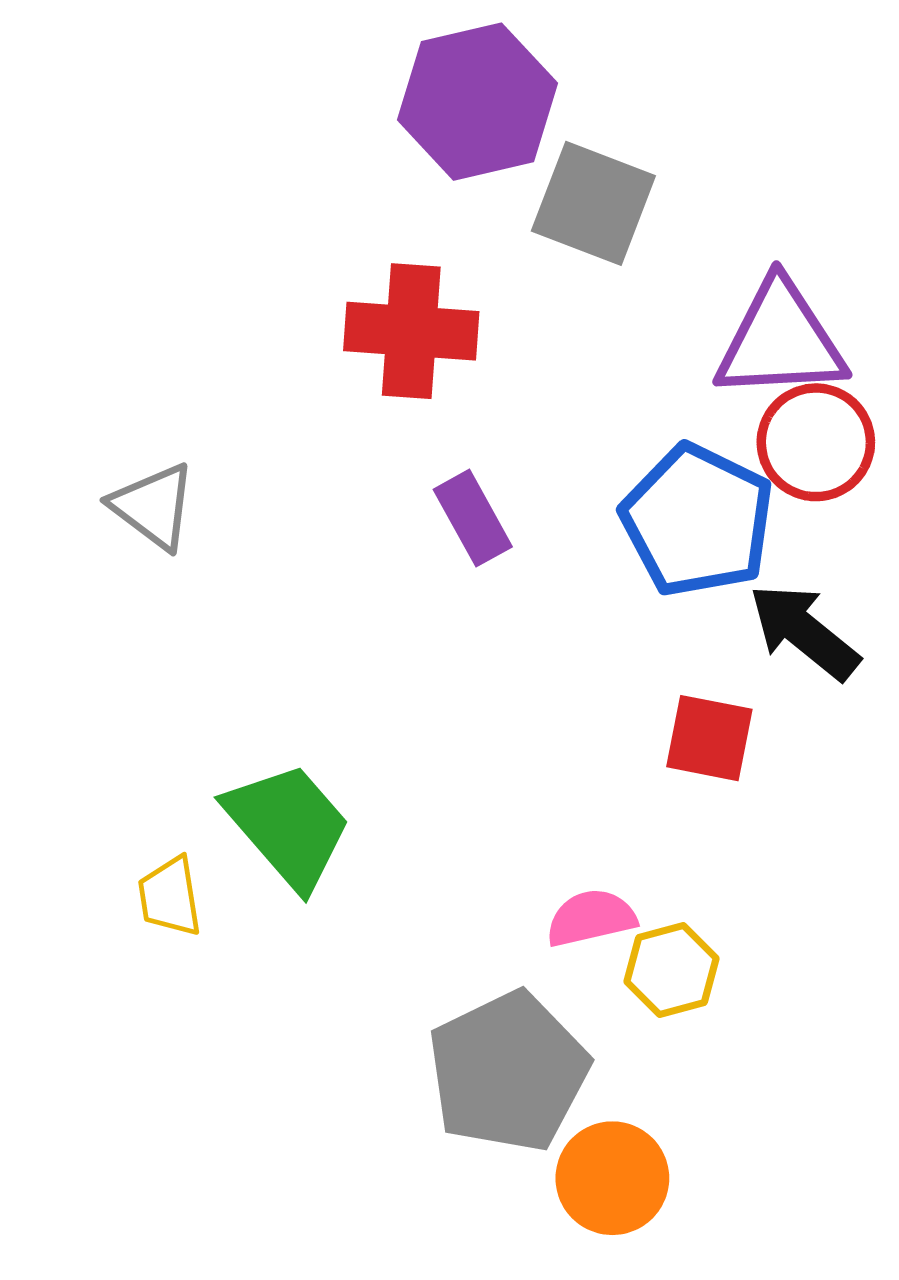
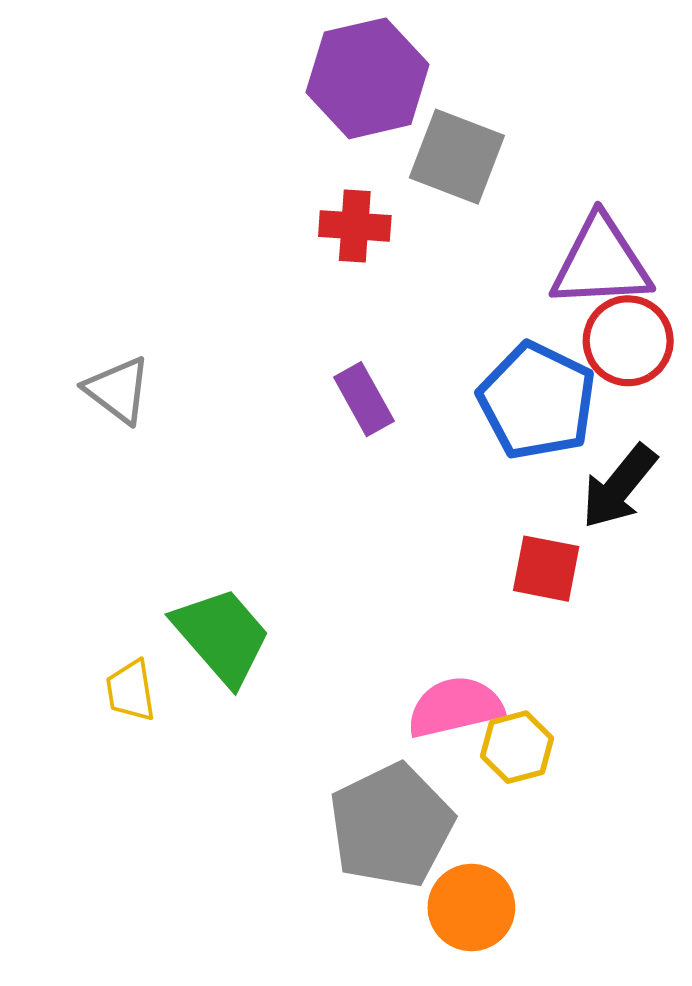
red cross: (411, 331) -> (355, 226), moved, size x0.7
black arrow: (804, 632) -> (619, 487), turned -90
pink semicircle: (591, 918) -> (455, 707), size x1.4

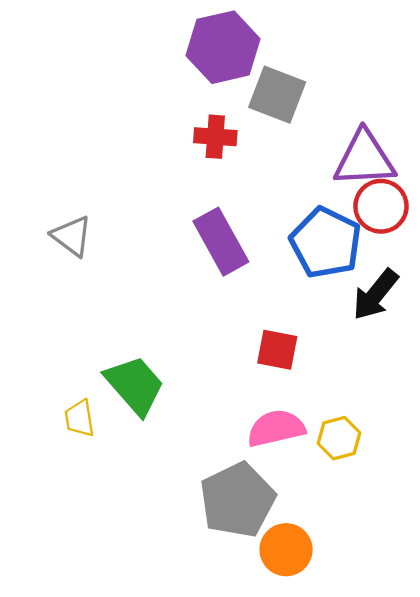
purple rectangle: (364, 399) -> (221, 242), size x1.5
red square: (546, 569) -> (277, 350), moved
yellow hexagon: (517, 747) -> (339, 438), moved

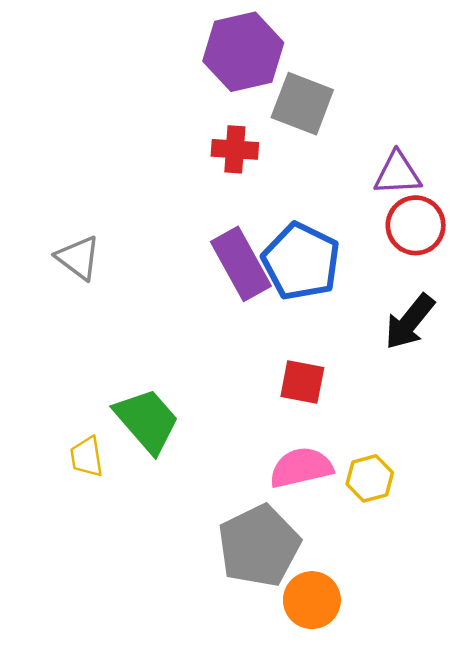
purple triangle: (364, 159) -> (398, 174), size x0.7
blue pentagon: (326, 243) -> (301, 261), moved

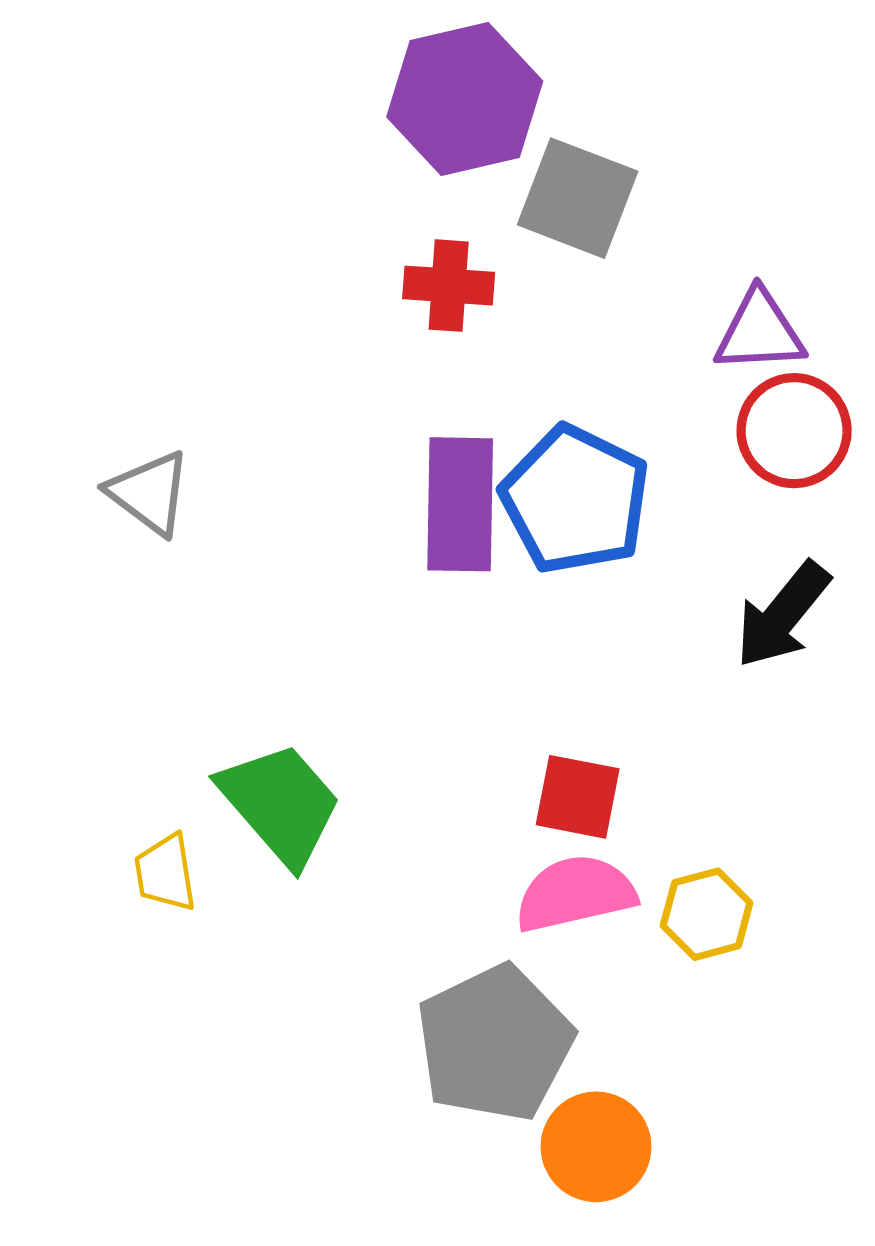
purple rectangle: (241, 264) -> (460, 504), turned 30
red square: (302, 382) -> (578, 797), moved

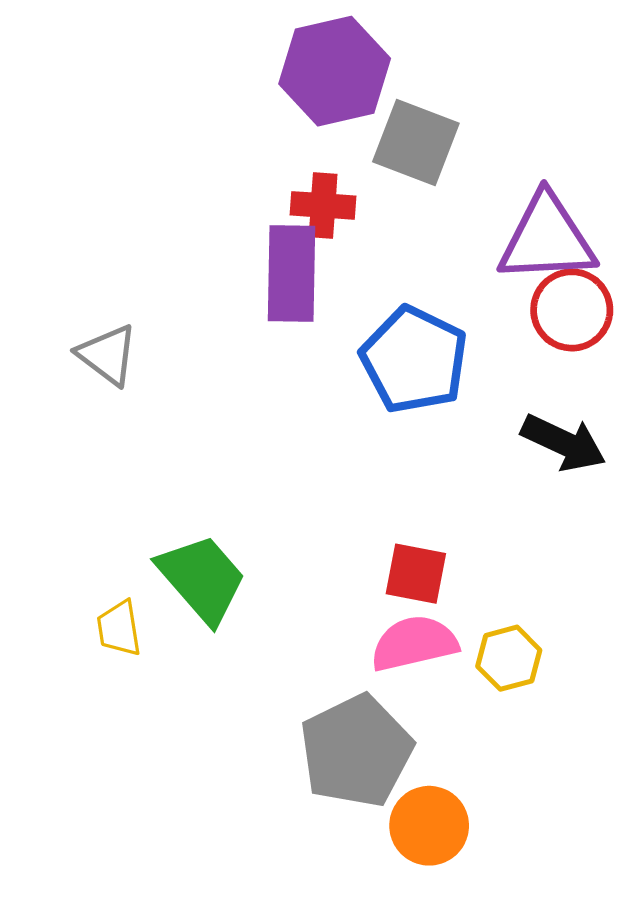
purple triangle: (760, 332) -> (547, 239), size x1.5
purple rectangle: (460, 504) -> (292, 273), moved
black arrow: (783, 615) -> (563, 443), turned -104

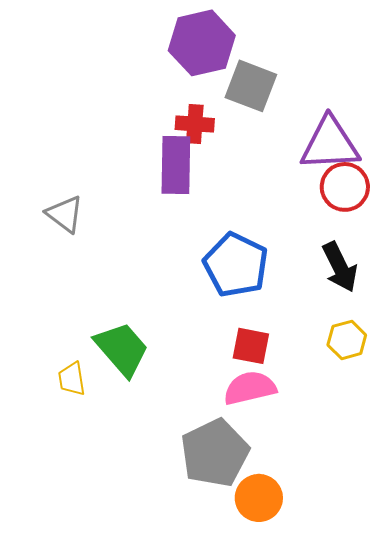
blue pentagon: (414, 360) -> (236, 265), moved
black arrow: (563, 443) -> (340, 267), turned 39
yellow hexagon: (509, 658) -> (347, 340), moved

